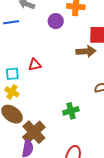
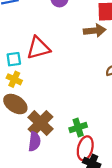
red triangle: (35, 65) -> (38, 48), size x1.6
green cross: (71, 111) -> (78, 128), moved

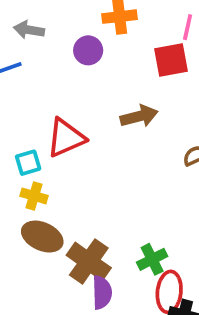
brown arrow: (95, 31) -> (139, 116), moved
purple semicircle: (34, 141) -> (102, 292), moved

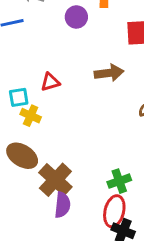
red triangle: (66, 138) -> (50, 82), size x0.6
yellow cross: (34, 196) -> (31, 116), moved
green cross: (152, 259) -> (119, 181), moved

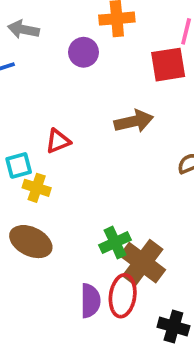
brown cross: (55, 180) -> (143, 263), moved
green cross: (119, 181) -> (115, 242), moved
red ellipse: (114, 211) -> (123, 296), moved

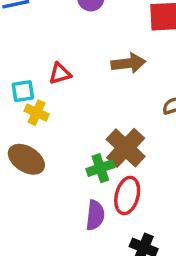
brown cross: (143, 263) -> (126, 148), moved
red ellipse: (123, 296) -> (127, 195), moved
purple semicircle: (90, 301) -> (95, 215), moved

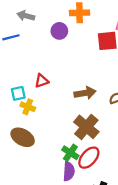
brown arrow: (128, 63) -> (85, 93), moved
green cross: (100, 168) -> (70, 153), moved, turned -35
red ellipse: (127, 195) -> (89, 158), turned 30

